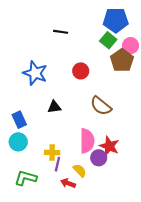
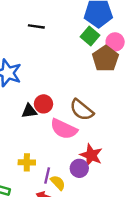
red circle: (81, 71) -> (44, 104), moved
pink semicircle: (87, 141) -> (64, 129), moved, turned 115
purple line: (57, 164) -> (47, 175), moved

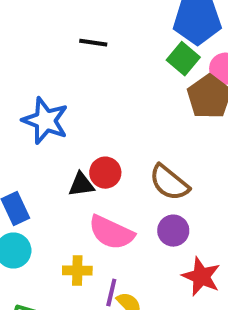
pink semicircle: (64, 129) -> (111, 233), moved
red star: (91, 155) -> (201, 276), moved
purple circle: (79, 168) -> (173, 231), moved

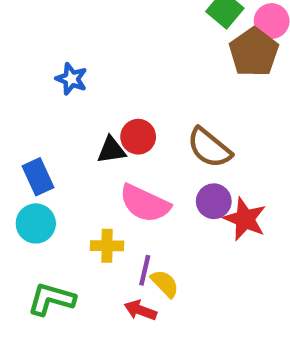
blue star: (45, 121) -> (71, 79), size x0.6
red star: (201, 276) -> (245, 219), moved

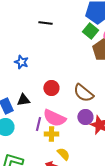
black triangle: (111, 150) -> (23, 100), moved
yellow cross: (107, 246) -> (51, 134), moved
purple line: (145, 270) -> (38, 124), moved

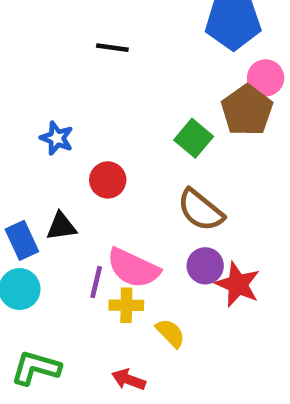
green square: (90, 31) -> (194, 138), moved
red circle: (51, 88) -> (108, 180), moved
yellow semicircle: (63, 154) -> (170, 333), moved

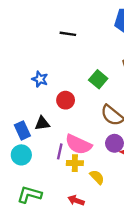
green square: (194, 138) -> (98, 79), moved

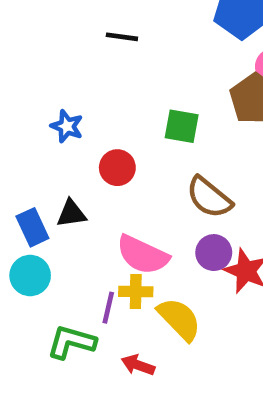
green square: (98, 79) -> (182, 126), turned -30
purple line: (60, 151) -> (108, 308), moved
yellow semicircle: (97, 177) -> (179, 319), size x1.5
green L-shape: (29, 195) -> (71, 342), moved

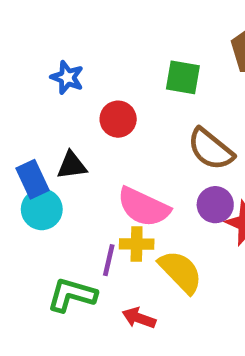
cyan circle: (30, 276) -> (42, 209), moved

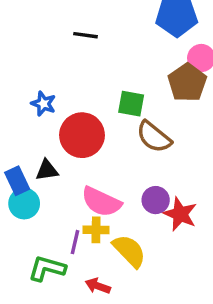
red circle: (118, 119) -> (82, 135), size x1.6
brown semicircle: (211, 149) -> (154, 137), moved

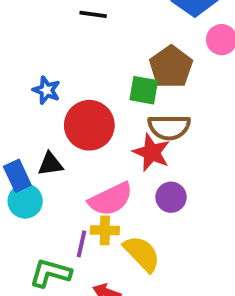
brown pentagon: (187, 83) -> (171, 67), moved
brown semicircle: (154, 137) -> (169, 127), turned -39
pink semicircle: (101, 202) -> (111, 199), turned -51
red star: (180, 214) -> (152, 152), moved

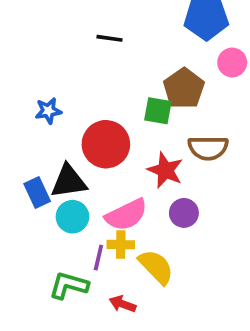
blue star: (47, 90) -> (48, 111), moved, turned -30
brown semicircle: (169, 127) -> (208, 148), moved
black triangle: (50, 164) -> (69, 181), size x1.5
cyan circle: (25, 201) -> (72, 217), moved

